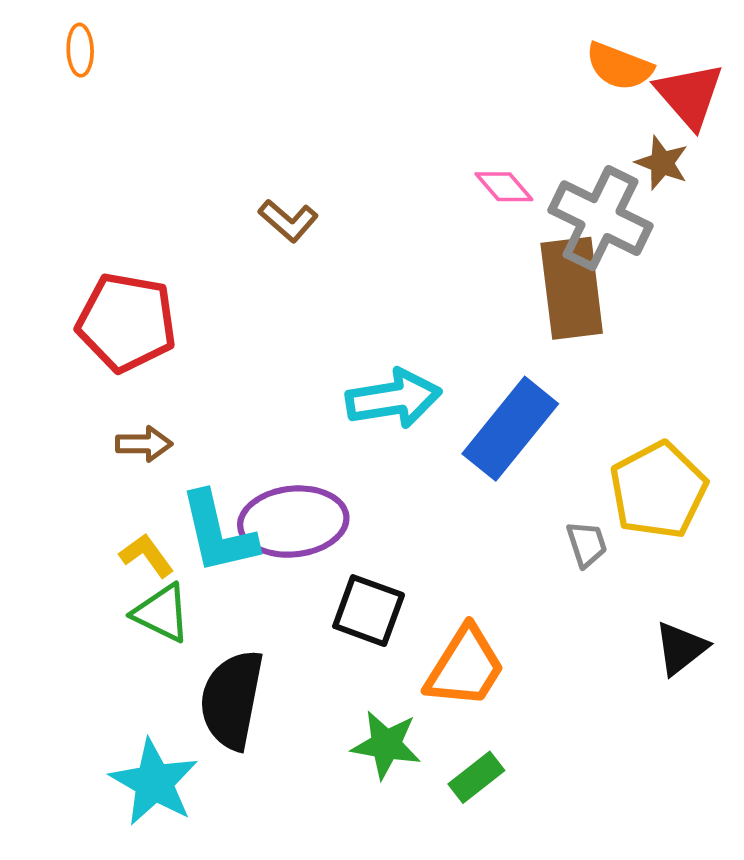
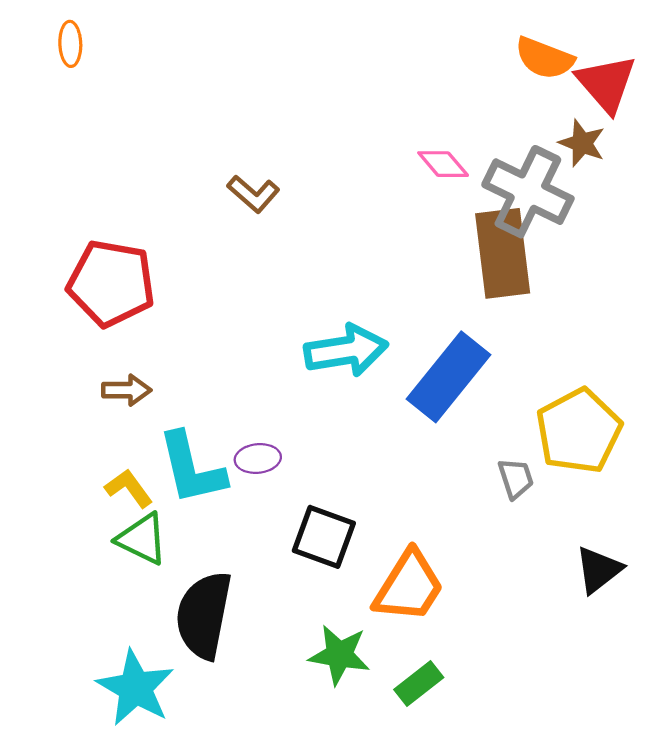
purple ellipse: (293, 522) -> (258, 458), size x0.5

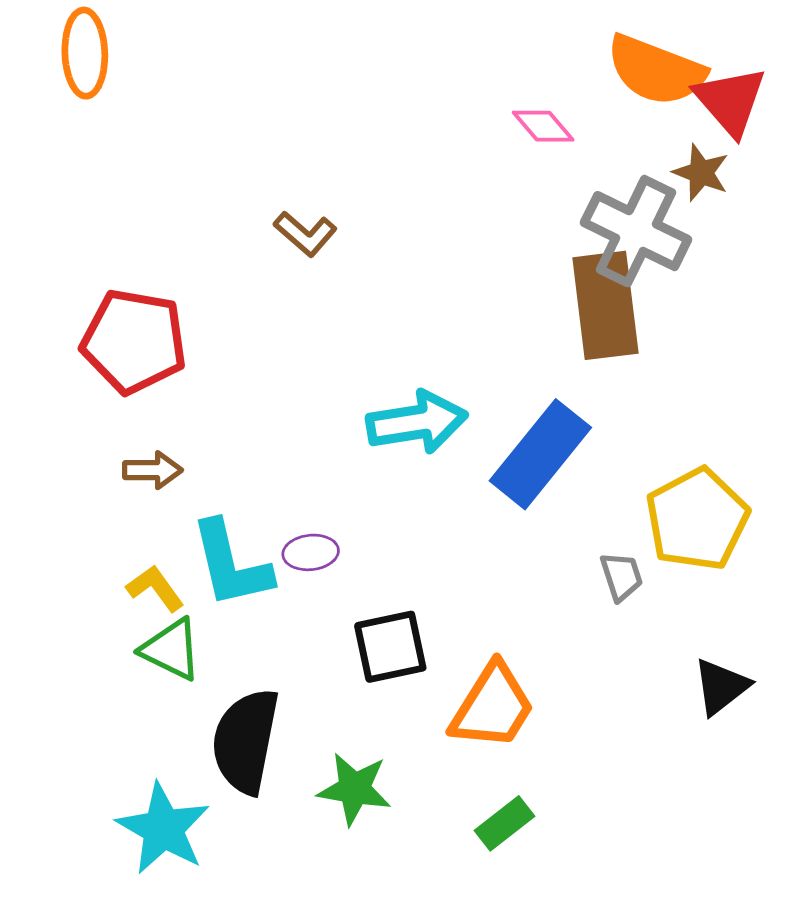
orange ellipse: (70, 44) -> (85, 53), size x1.6
orange semicircle: (544, 58) -> (656, 70), size x1.4
pink diamond: (443, 164) -> (543, 126), moved
black square: (324, 537) -> (390, 647), turned -32
green star: (339, 655) -> (354, 789), moved

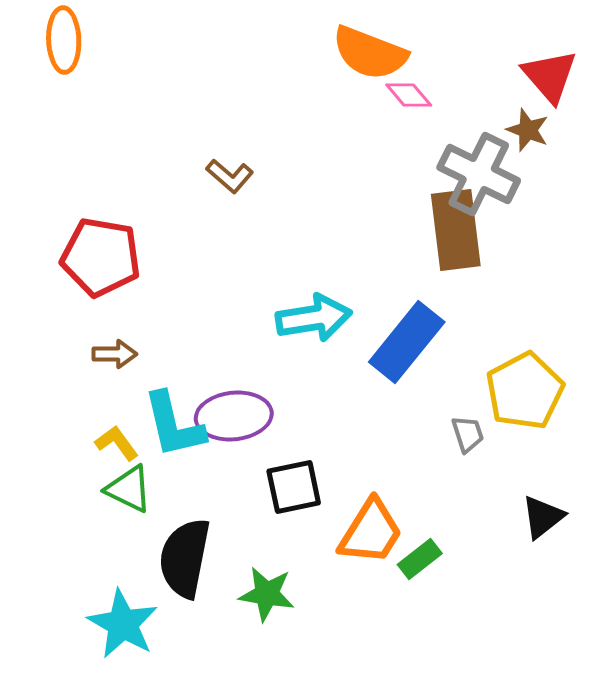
orange semicircle: (656, 70) -> (370, 53), moved
purple ellipse: (311, 552) -> (234, 416), size x1.8
green rectangle: (505, 823) -> (420, 559), moved

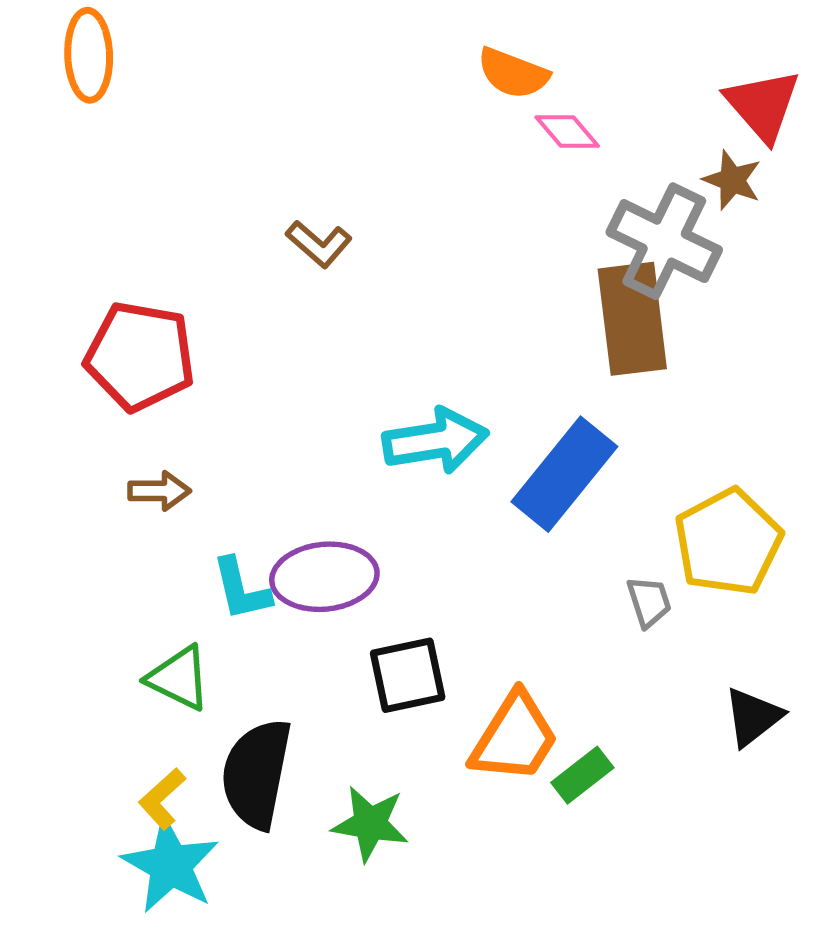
orange semicircle: (370, 53) -> (513, 73), size x0.7
cyan L-shape: (174, 425) -> (241, 589), size x0.7
yellow L-shape: (117, 443) -> (162, 799), moved, turned -96

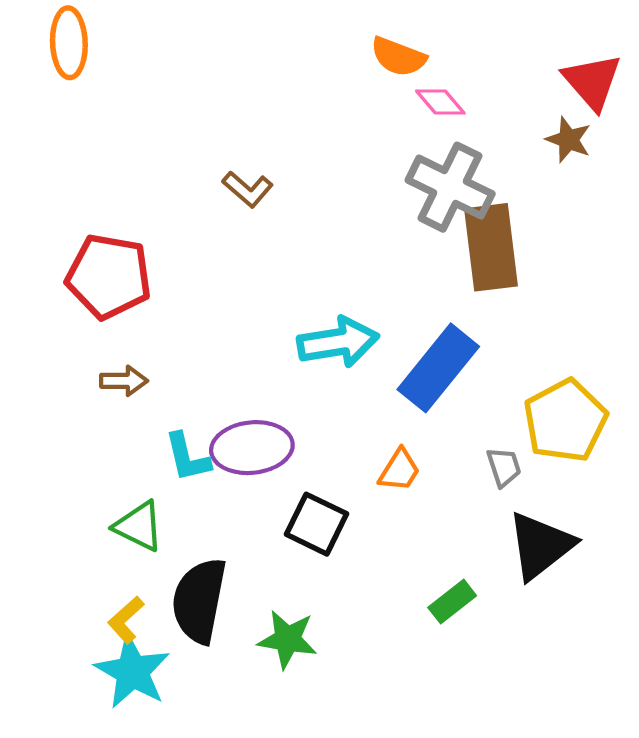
gray cross: (664, 241) -> (450, 187), moved
black square: (408, 675) -> (317, 524), turned 38
black triangle: (753, 717) -> (540, 546), moved, size x1.5
orange trapezoid: (514, 738) -> (399, 470), moved, size x0.6

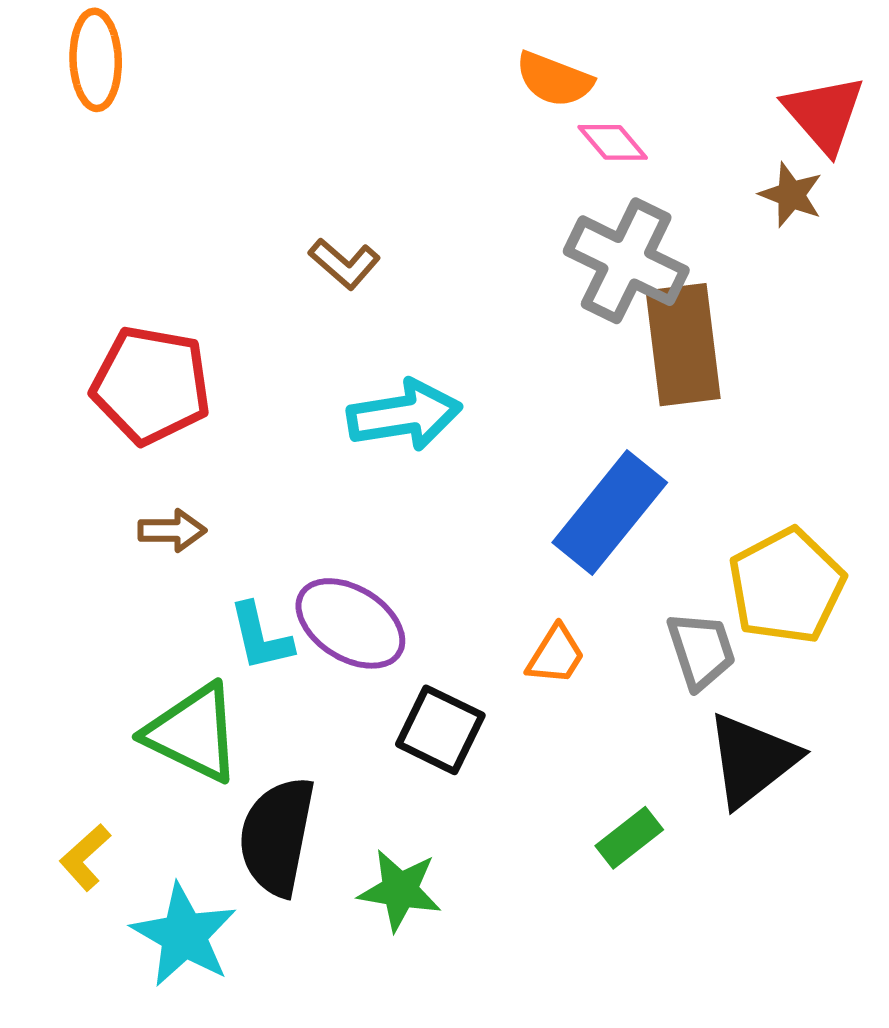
cyan arrow: (338, 342) -> (404, 415), moved
purple ellipse: (252, 448) -> (350, 623), turned 38
gray trapezoid: (504, 467) -> (701, 650), size x1.4
green triangle: (139, 526) -> (193, 733), size x1.4
yellow L-shape: (126, 620) -> (85, 857), moved

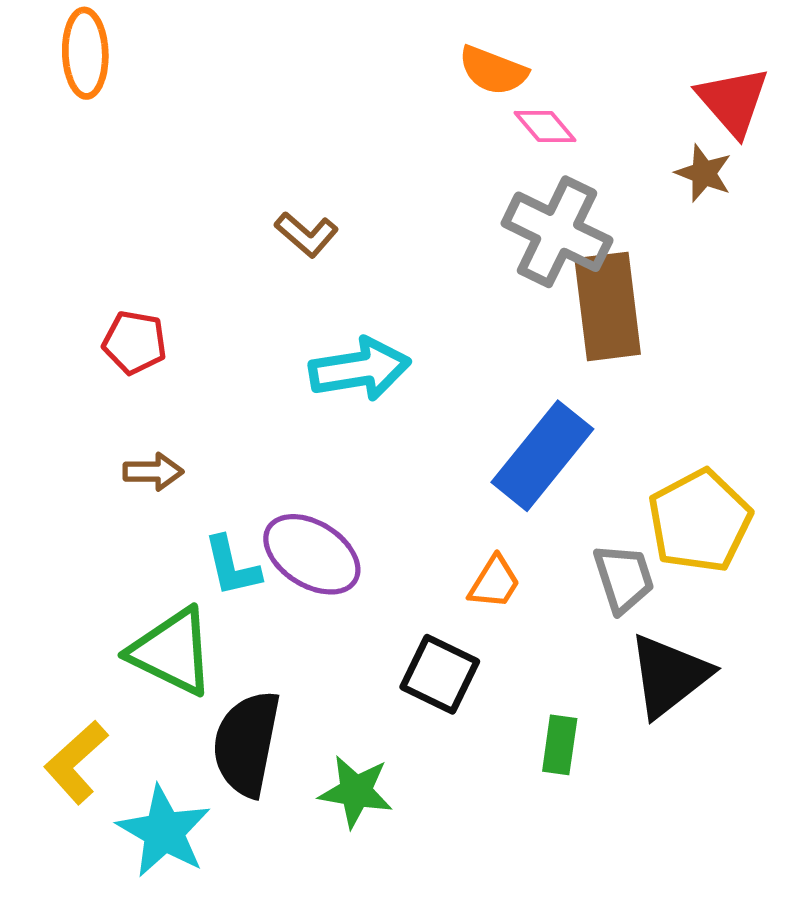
red pentagon: (151, 385) -> (135, 342), size x0.6
black square: (440, 730) -> (440, 674), moved
green rectangle: (629, 838) -> (560, 745), turned -44
yellow L-shape: (85, 857) -> (76, 762), size x1.4

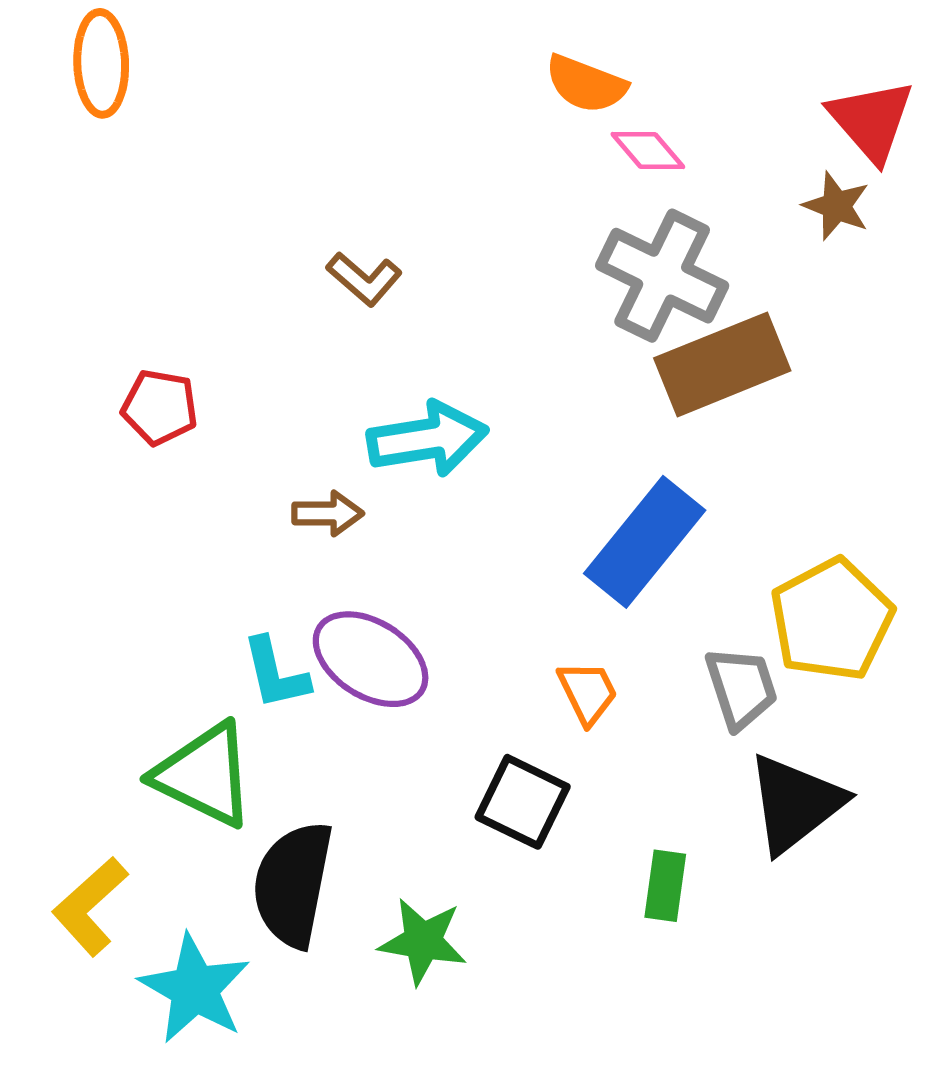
brown rectangle: (608, 306) -> (722, 364), turned 75
brown arrow: (153, 472) -> (328, 513), moved
orange trapezoid: (494, 582) -> (588, 692), turned -58

